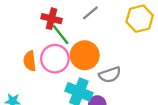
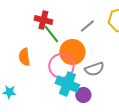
gray line: (90, 13) -> (87, 26), moved
pink circle: (55, 59) -> (61, 66), moved

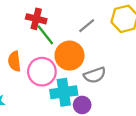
pink circle: (61, 66) -> (42, 72), moved
cyan cross: (67, 84) -> (64, 92), turned -30

